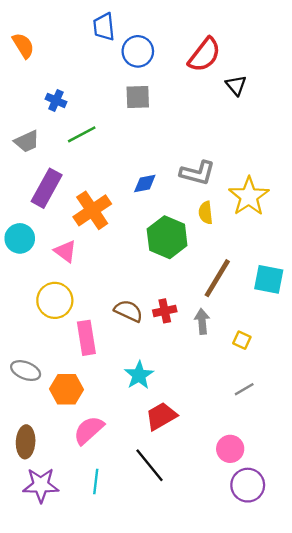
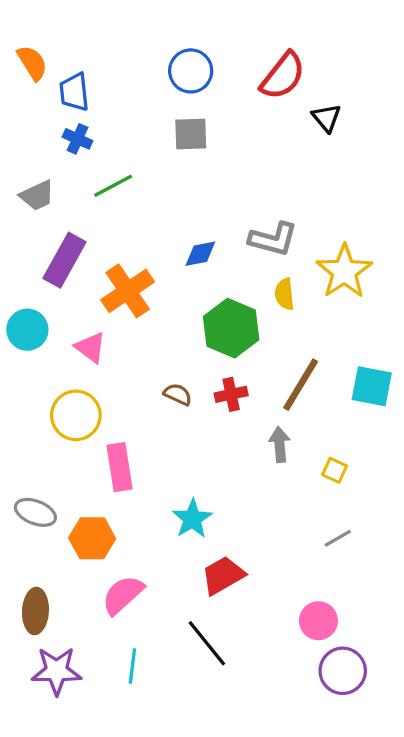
blue trapezoid: (104, 27) -> (74, 92), moved
brown semicircle: (128, 311) -> (178, 394), moved, size x0.7
red cross: (165, 311) -> (231, 394), moved

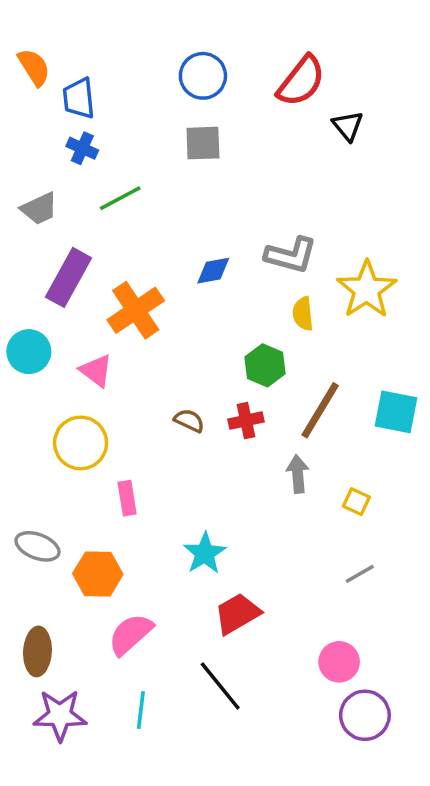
green hexagon: (231, 328) -> (265, 365), moved, size x0.7
pink rectangle: (120, 467) -> (127, 498), size x0.7

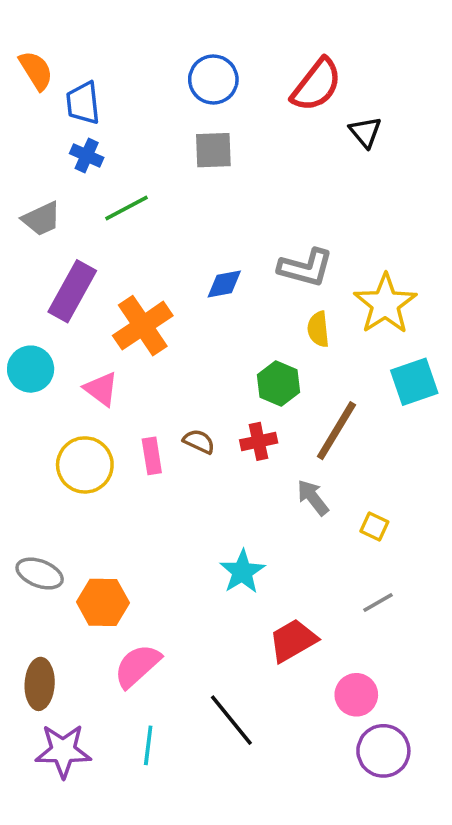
cyan square: (396, 412) -> (414, 382), moved, turned -30
gray arrow: (298, 474) -> (313, 498), turned -33
pink rectangle: (127, 498) -> (152, 456), moved
cyan star: (205, 553) -> (242, 572), moved
red trapezoid: (237, 614) -> (293, 640), moved

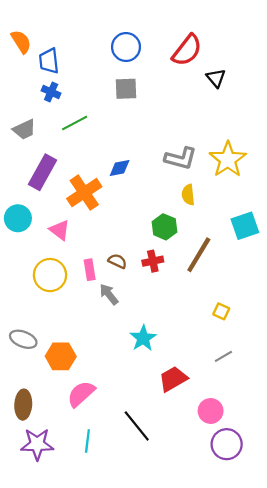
blue diamond: (224, 284) -> (120, 168), moved
yellow star: (385, 304) -> (228, 159), moved
gray arrow: (313, 498) -> (109, 294), moved

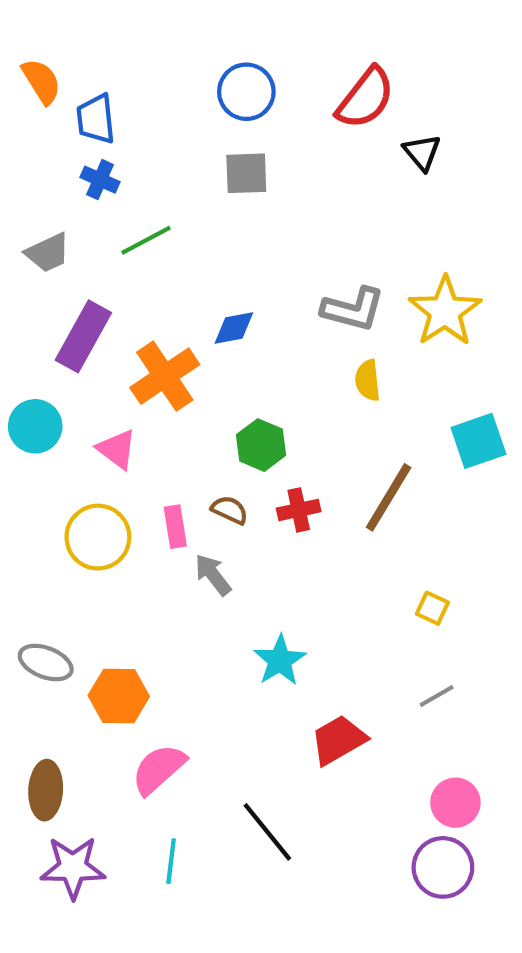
green hexagon: (165, 227) -> (261, 445), moved
pink circle: (211, 411) -> (455, 803), moved

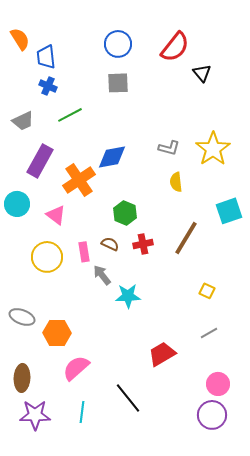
gray L-shape: (353, 309) -> (169, 148), size x0.7
blue diamond: (234, 328) -> (112, 157), size x1.4
cyan star: (280, 660) -> (128, 296), moved, turned 30

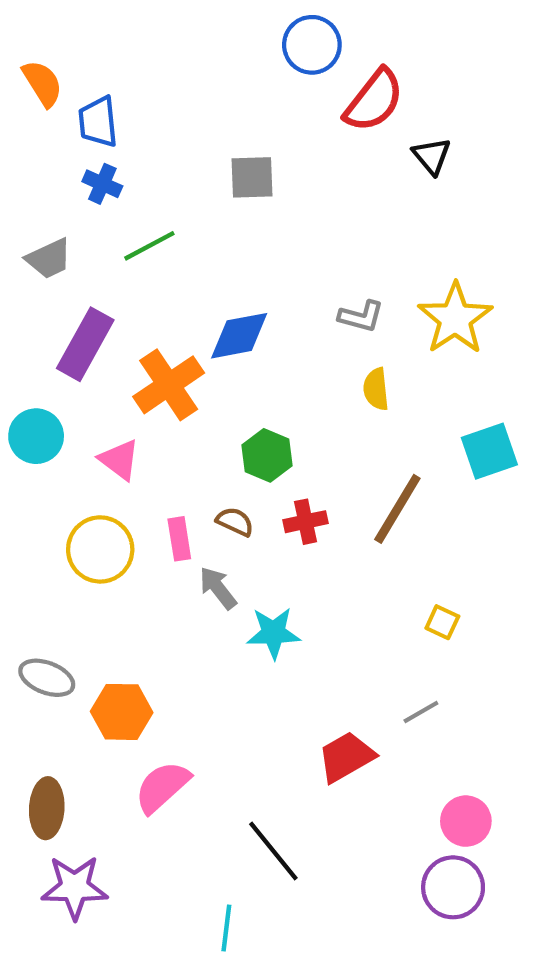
blue circle: (118, 44) -> (312, 45), moved
gray line: (209, 333) -> (421, 712), moved
cyan line: (82, 412) -> (226, 928), moved

